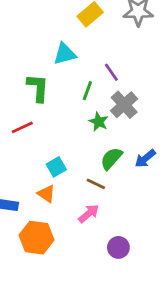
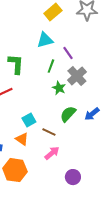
cyan triangle: (65, 54) -> (45, 40), moved
brown line: (96, 184) -> (49, 132), moved

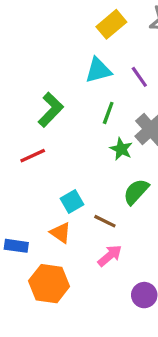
purple line: (68, 53) -> (139, 77), moved
green L-shape: (16, 64) -> (51, 110), turned 40

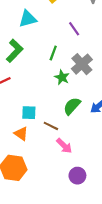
cyan triangle: (98, 70) -> (28, 19), moved
cyan square: (72, 202) -> (29, 113), turned 32
pink arrow: (110, 256) -> (64, 146), moved, turned 84

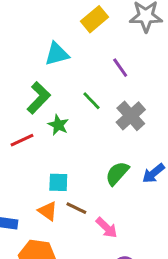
green line: (53, 53) -> (91, 101), turned -64
green star: (62, 77) -> (58, 125), moved
brown line: (51, 126) -> (76, 208), moved

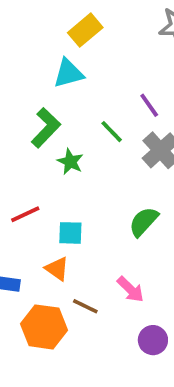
yellow rectangle: (95, 19) -> (85, 30), moved
purple line: (120, 68) -> (149, 105), moved
red line: (22, 140) -> (25, 214), moved
brown line: (76, 208) -> (85, 306), moved

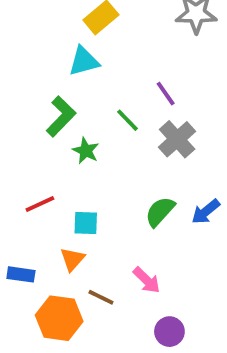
orange triangle: (57, 269) -> (72, 259), turned 36

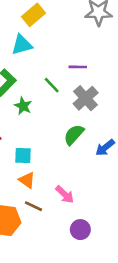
purple line: (166, 94) -> (78, 67), turned -54
green semicircle: (160, 212) -> (74, 135), moved
orange triangle: (72, 259) -> (27, 180), moved, turned -36

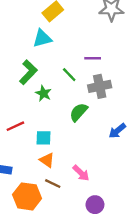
gray cross: (86, 98) -> (100, 86), turned 30
green semicircle: (74, 135) -> (79, 112), moved

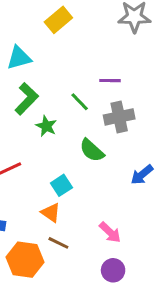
cyan triangle: (42, 38) -> (19, 58), moved
green semicircle: (79, 112) -> (92, 150), turned -90
cyan square: (43, 138) -> (61, 185), moved, turned -35
pink arrow: (81, 173) -> (110, 232), moved

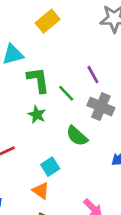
purple line: (110, 81) -> (93, 75), turned 60
green L-shape: (27, 99) -> (38, 80), moved, turned -52
gray cross: (119, 117) -> (101, 107), turned 35

